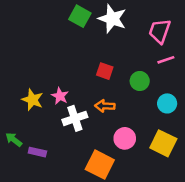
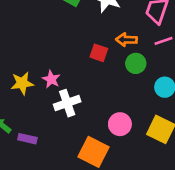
yellow star: (32, 100) -> (22, 83), turned -30
orange arrow: (105, 106) -> (127, 40), moved

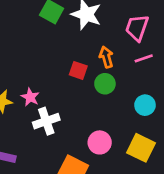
orange arrow: (127, 40) -> (106, 57), turned 72
green circle: (136, 63) -> (105, 84), moved

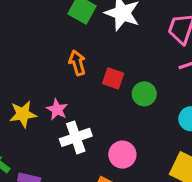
orange arrow: (106, 57) -> (77, 63), moved
pink circle: (100, 142) -> (122, 155), moved

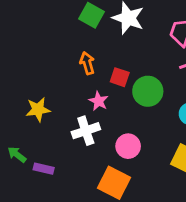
green circle: (144, 94) -> (148, 91), size x1.4
pink star: (57, 109) -> (99, 101), moved

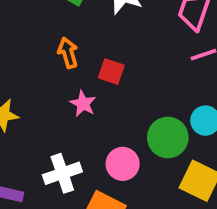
green circle: (148, 91) -> (168, 137), moved
white cross: (86, 131) -> (62, 173), moved

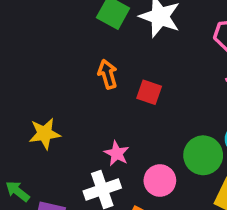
pink star: (83, 104) -> (117, 153), moved

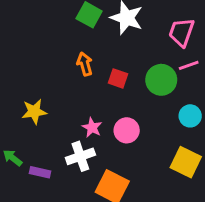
green circle: (203, 155) -> (161, 80), moved
pink circle: (160, 180) -> (127, 130), moved

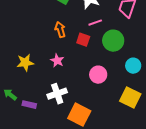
pink line: (189, 65) -> (95, 23), moved
pink star: (92, 127) -> (57, 61), moved
pink circle: (127, 130) -> (98, 75), moved

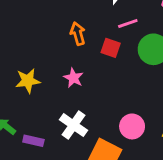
pink circle: (98, 75) -> (132, 126), moved
white cross: (57, 94) -> (73, 125), turned -36

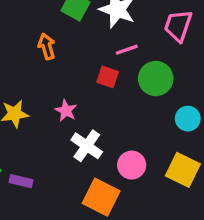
orange arrow: (78, 34) -> (47, 46), moved
white cross: (73, 125) -> (87, 146), moved

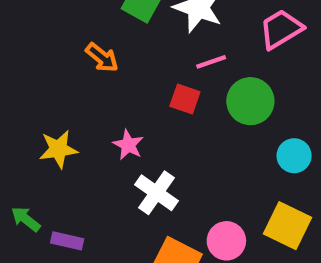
pink trapezoid: (178, 26) -> (281, 29), turned 40
orange arrow: (47, 46) -> (102, 58), turned 145
pink circle: (132, 165) -> (226, 241), moved

